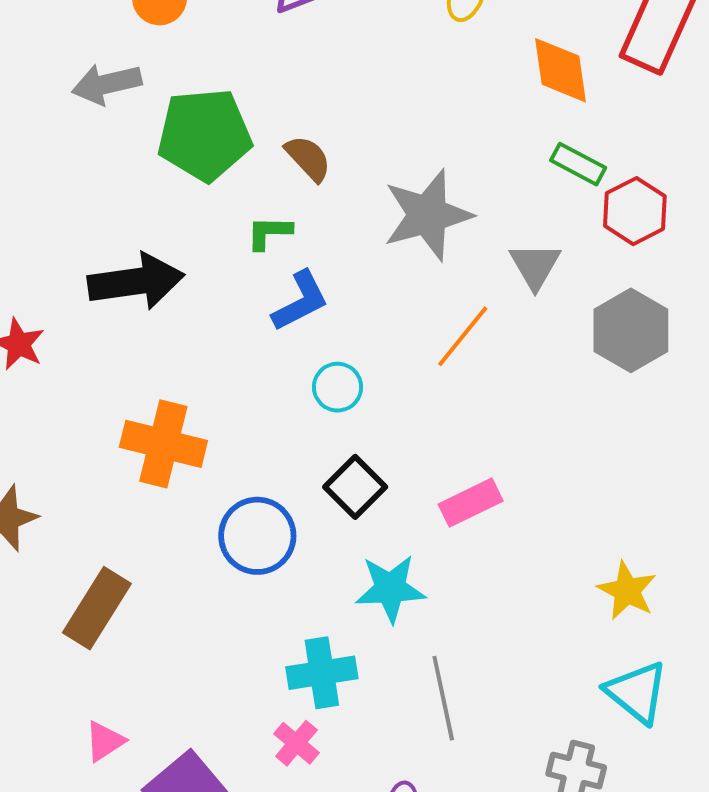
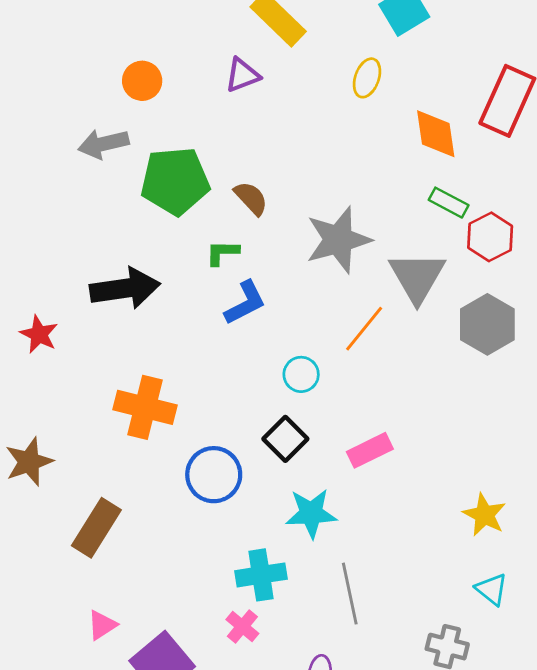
gray triangle: (535, 266) -> (417, 277), size x1.5
cyan circle: (338, 387) -> (301, 374), moved
cyan triangle: (637, 692) -> (492, 589), size x0.7

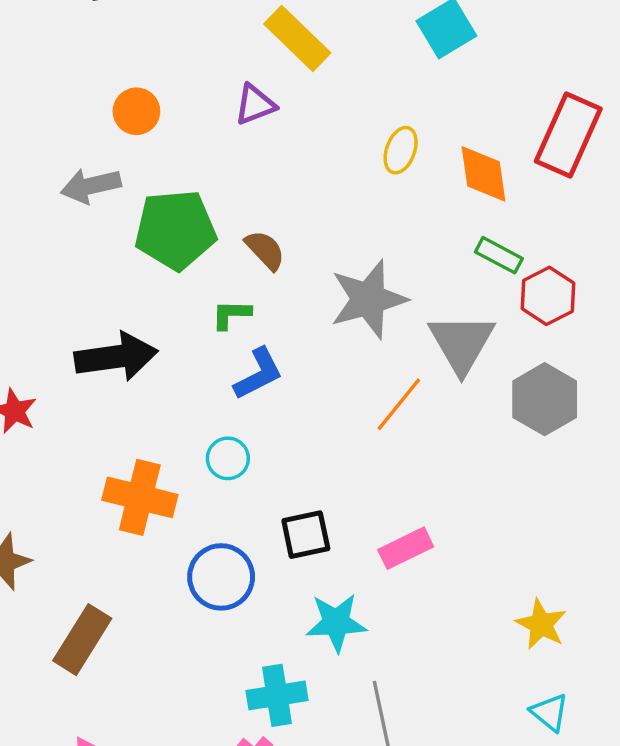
yellow ellipse: (367, 78) -> (401, 150), moved
cyan circle: (301, 374) -> (228, 458), moved
black square: (285, 439) -> (306, 535), turned 33

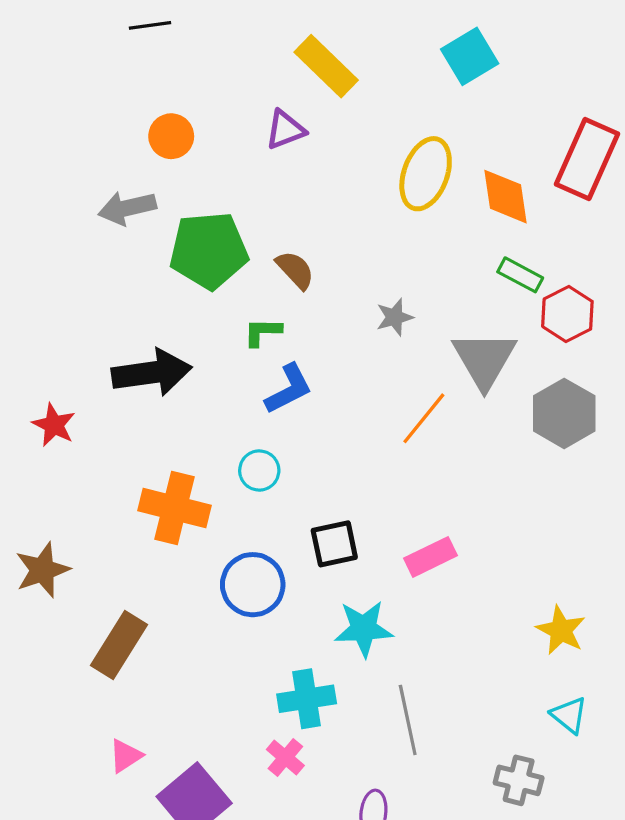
yellow ellipse: (401, 150) -> (426, 174), size x1.6
gray star: (368, 299) -> (395, 317), size x0.5

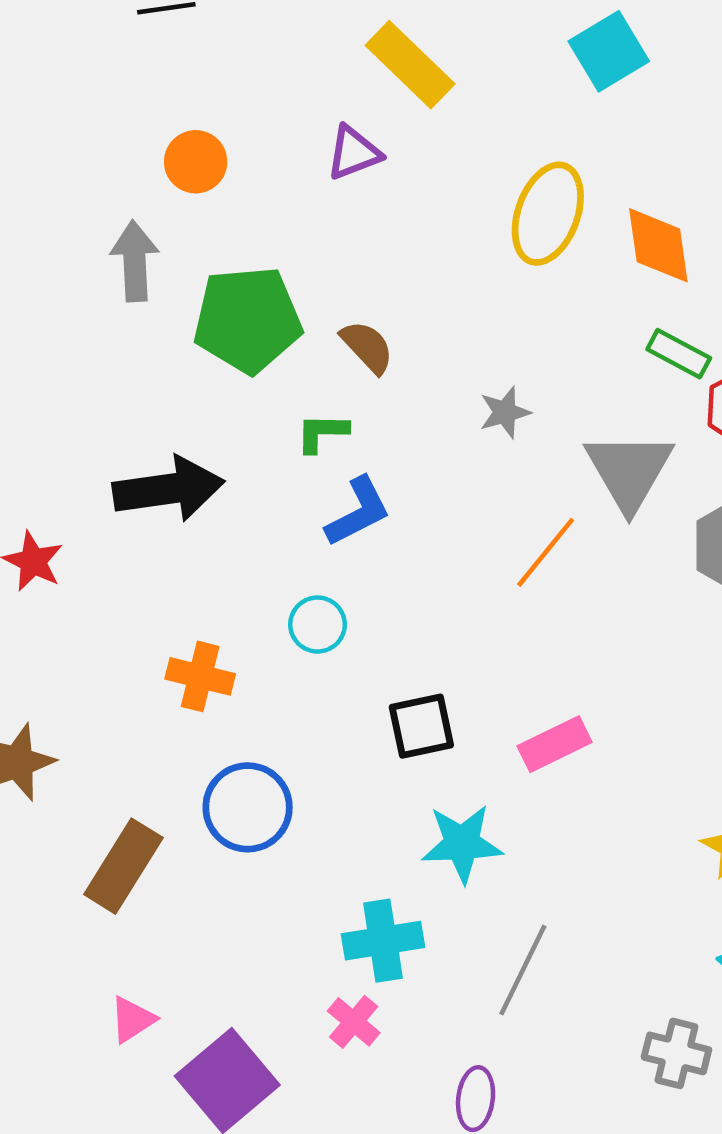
gray arrow: (127, 208) -> (135, 261), turned 100
orange cross: (174, 508) -> (200, 676), size x0.7
blue circle: (253, 585) -> (248, 807), moved
gray line: (408, 720) -> (523, 970), turned 38

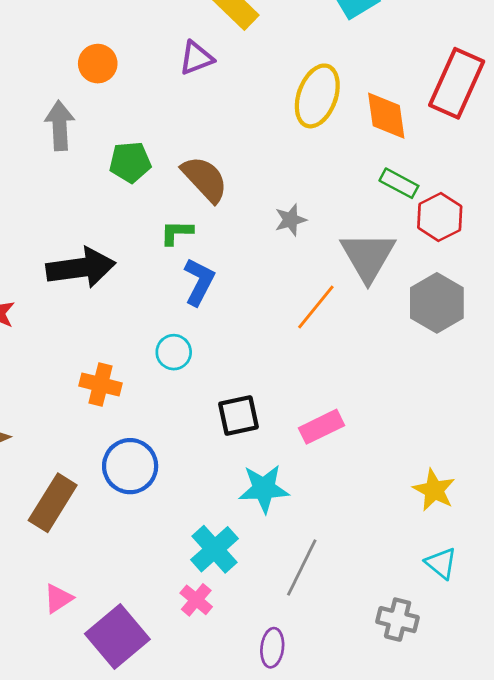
green pentagon: (248, 320) -> (130, 162), size x0.6
brown semicircle: (367, 347) -> (205, 179), size x1.4
blue L-shape: (358, 512) -> (199, 282), turned -36
cyan cross: (383, 941) -> (215, 549), turned -33

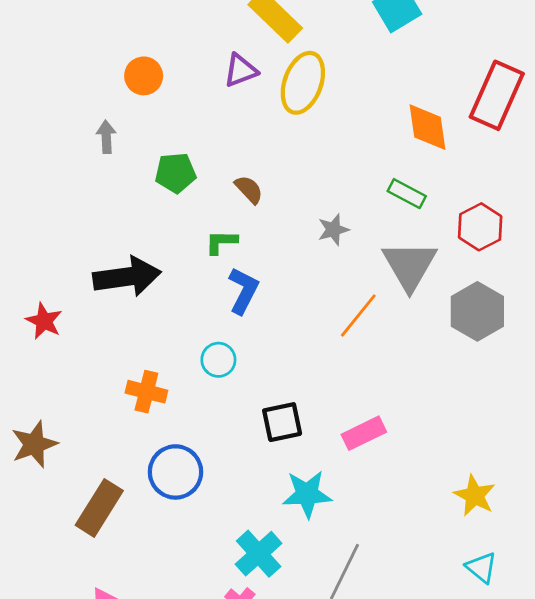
yellow ellipse: (317, 96) -> (303, 83), moved
gray arrow: (60, 125) -> (106, 137), size x0.7
brown semicircle: (205, 179) -> (249, 189), size x0.6
green rectangle: (399, 183) -> (407, 194), moved

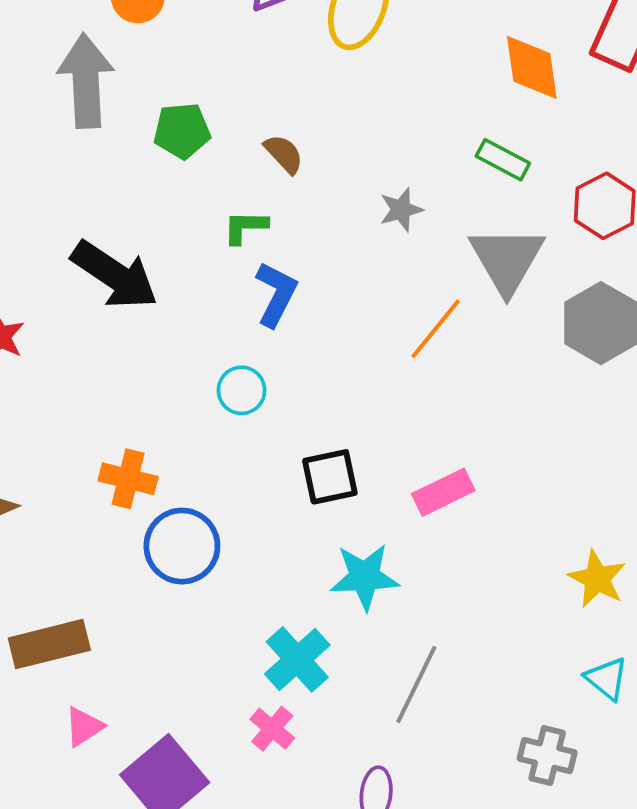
gray arrow: (106, 137) -> (86, 81), size x2.0
black arrow: (127, 277) -> (115, 275), turned 42
orange cross: (146, 392) -> (128, 479), moved
brown rectangle: (99, 508) -> (49, 644), moved, turned 44

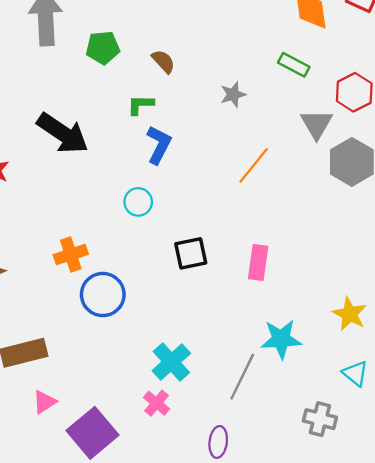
gray triangle: (507, 260) -> (317, 124), moved, size x0.7
orange cross: (128, 479) -> (71, 255), turned -32
pink rectangle: (443, 492) -> (258, 263), turned -56
cyan star: (365, 577) -> (281, 339), moved

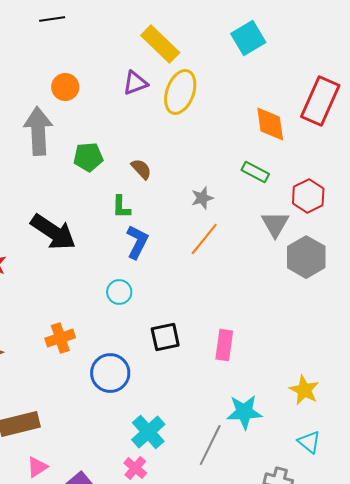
green L-shape: (140, 105) -> (121, 207), turned -90
orange line: (254, 165) -> (204, 239), moved
blue circle: (103, 295) -> (110, 373), moved

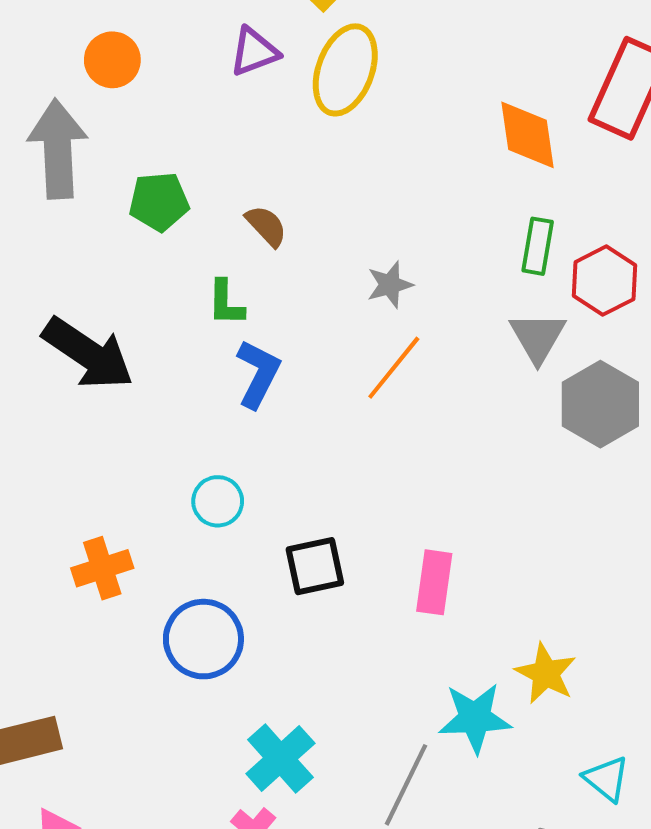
green rectangle: (255, 172) -> (538, 246), moved, turned 72
cyan circle: (119, 292) -> (218, 501), moved
yellow star: (304, 390) -> (546, 673), moved

